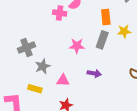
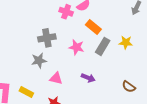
orange rectangle: (106, 17) -> (93, 27), moved, turned -56
gray cross: (27, 48) -> (47, 38), moved
yellow rectangle: (35, 89) -> (26, 92), moved

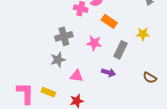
gray rectangle: (103, 46) -> (121, 50), moved

